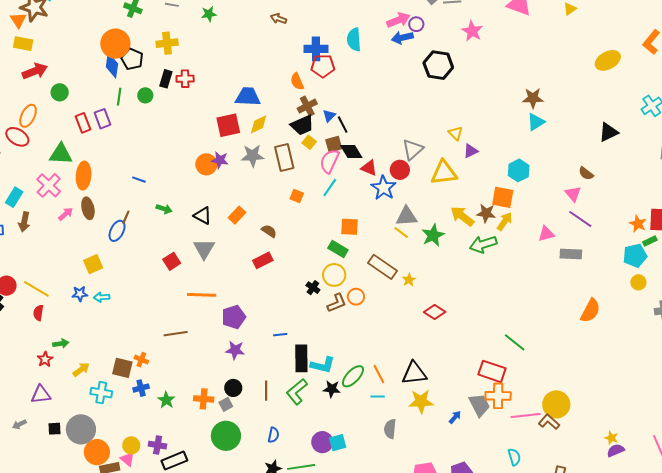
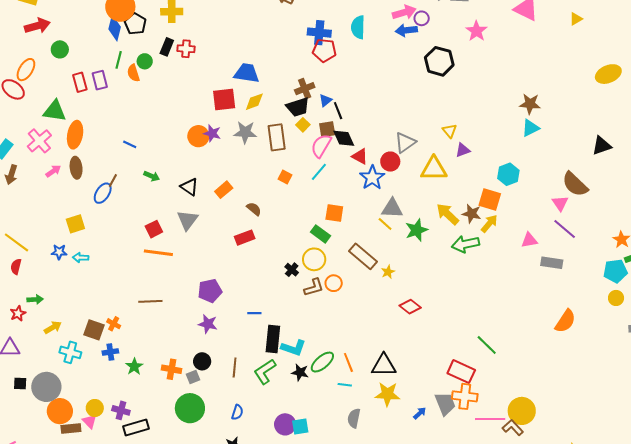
orange semicircle: (297, 81) -> (133, 73), moved
brown semicircle: (586, 173) -> (575, 184), size x1.8
orange line: (202, 295) -> (158, 253), moved

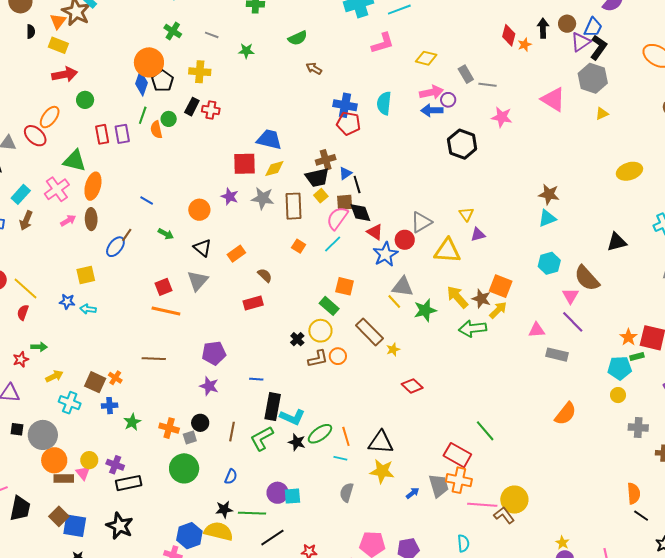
pink star: (476, 31) -> (502, 117), turned -30
orange circle: (198, 136) -> (199, 210), moved
cyan hexagon: (508, 174) -> (549, 263), moved

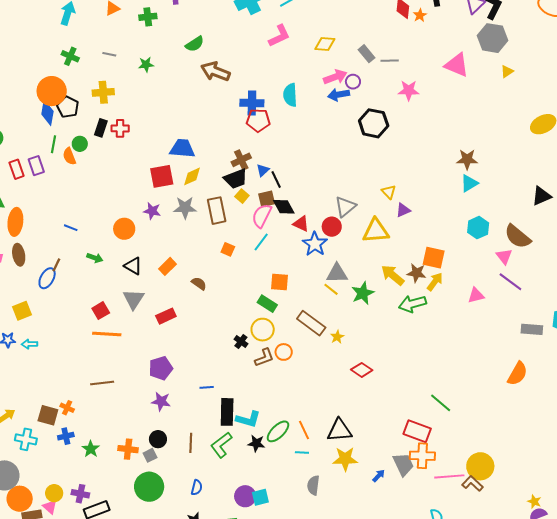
brown arrow: (314, 68) -> (215, 71), size x1.8
red rectangle: (253, 303) -> (166, 316), moved
gray rectangle: (557, 355) -> (532, 329), moved

